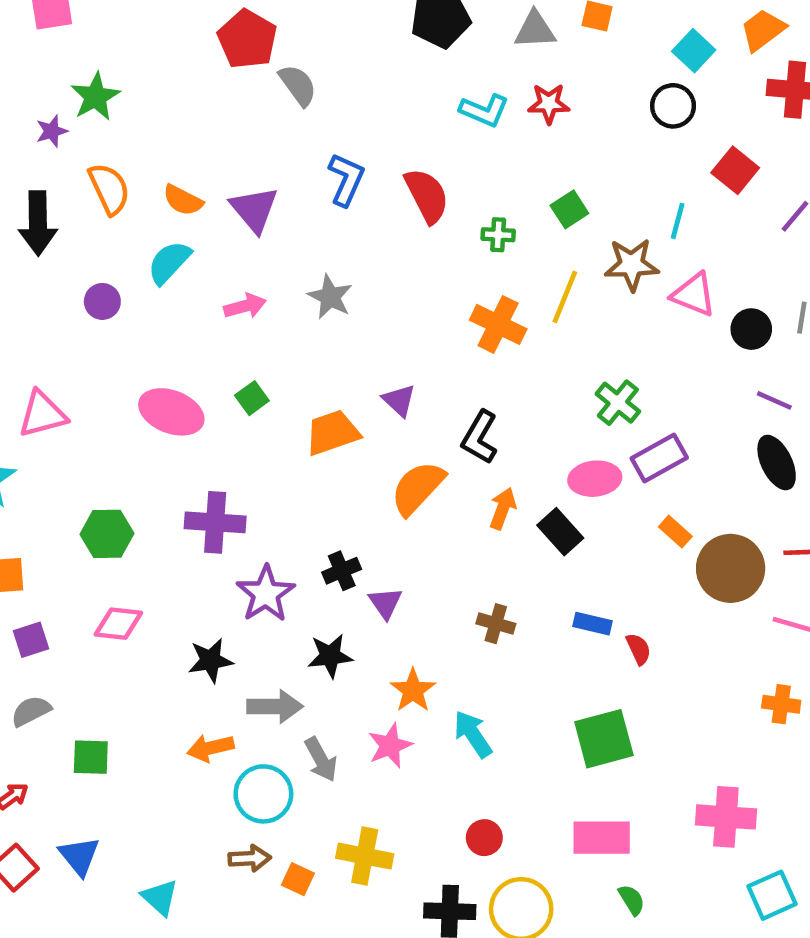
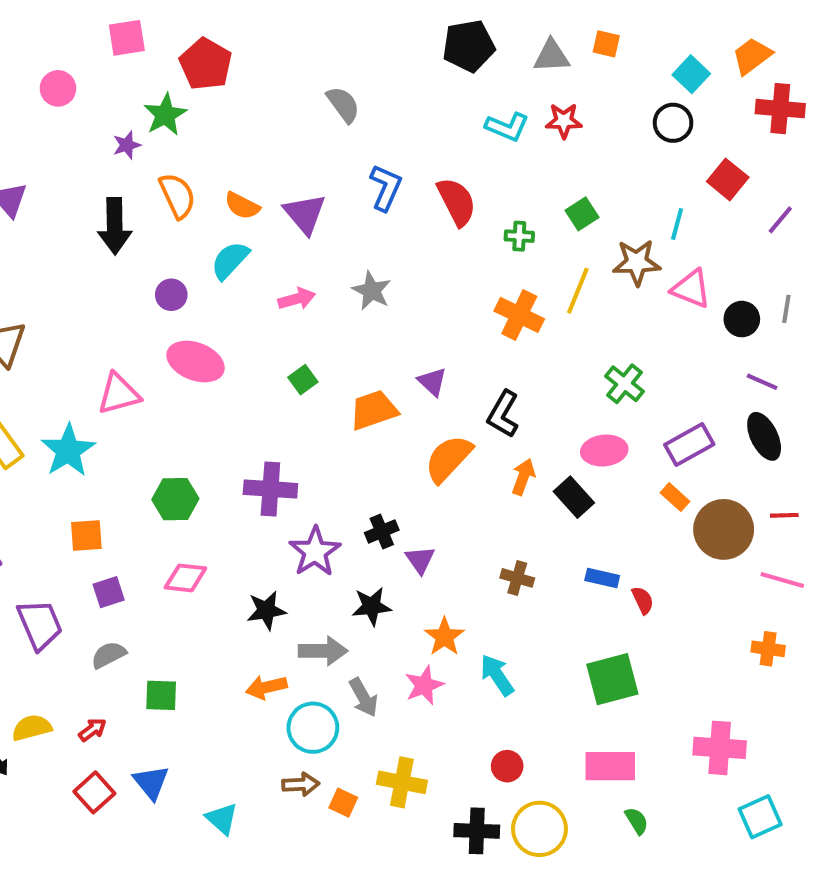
red pentagon: (247, 39) -> (206, 64), moved
pink ellipse: (171, 412) -> (196, 362), moved
purple rectangle: (659, 458) -> (689, 444), moved

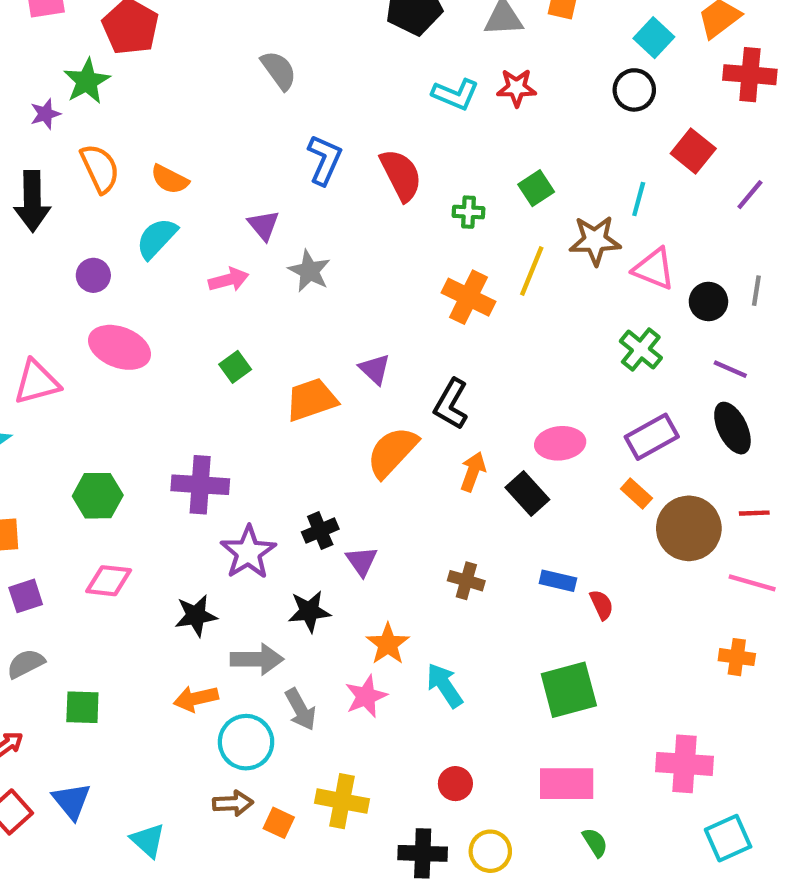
purple triangle: (305, 214) -> (263, 225), moved, size x0.7
green cross: (624, 384) -> (641, 350), moved
yellow circle: (540, 829) -> (490, 851), size x0.7

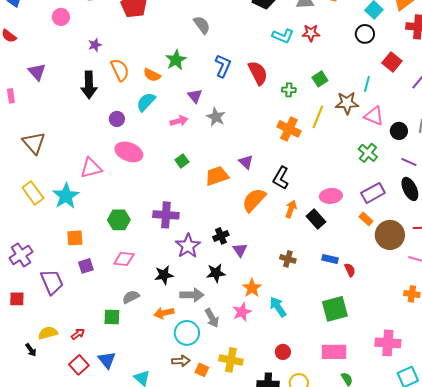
green star: (87, 81) -> (176, 60), moved
gray semicircle: (26, 664) -> (131, 297), moved

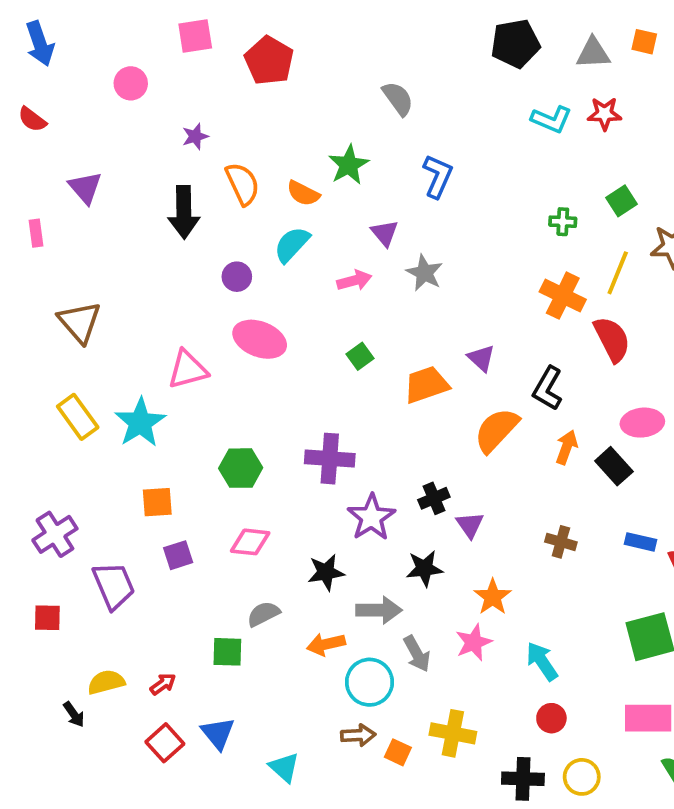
red semicircle: (258, 73) -> (612, 339), moved
cyan arrow: (278, 307) -> (542, 661), moved

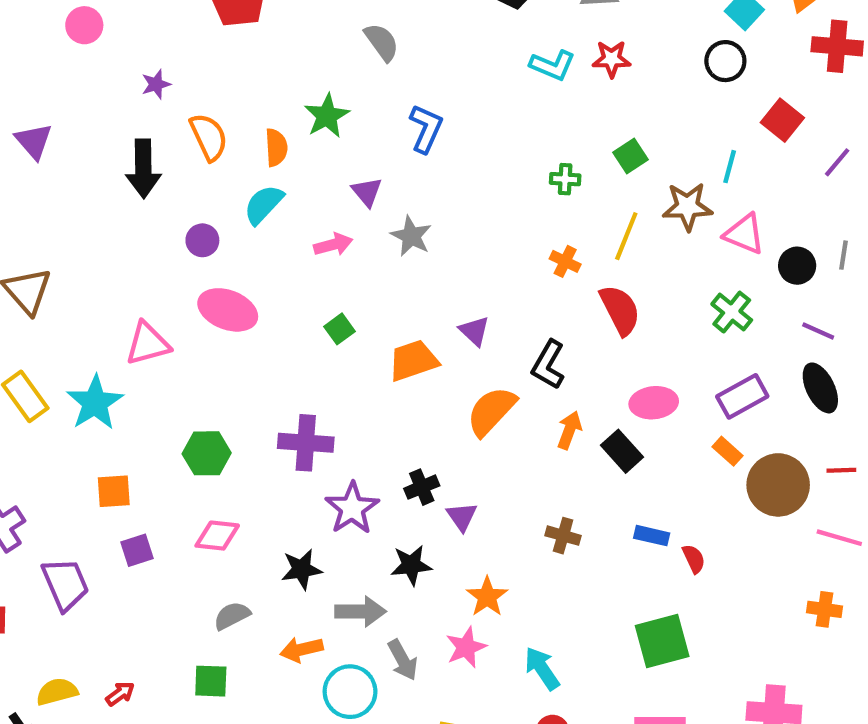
orange semicircle: (303, 193) -> (276, 148), turned -120
orange cross: (563, 296) -> (565, 261), size x0.6
green square: (227, 652) -> (211, 681), moved

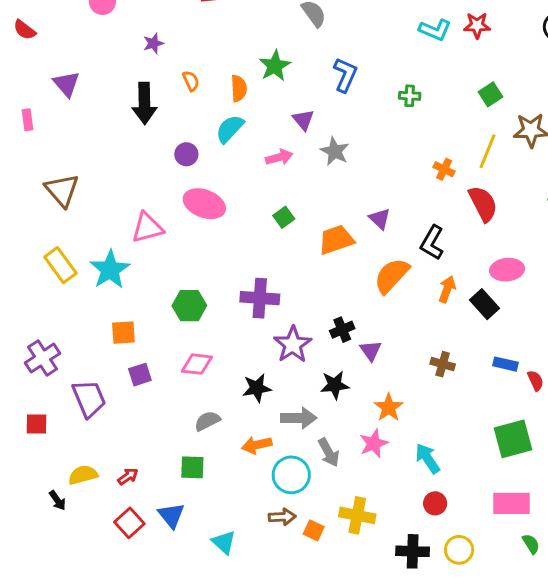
orange semicircle: (209, 137) -> (191, 81), size x0.6
green cross: (565, 179) -> (410, 96), moved

